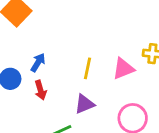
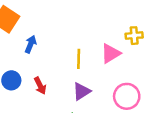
blue arrow: (38, 62) -> (31, 44), moved

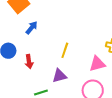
pink triangle: (111, 53) -> (97, 64), moved

